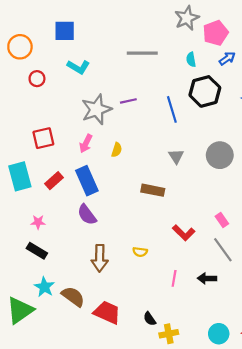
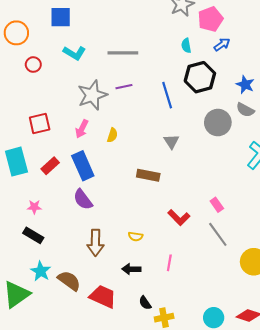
gray line: (142, 53) -> (123, 53), moved
gray circle: (220, 155) -> (218, 123), moved
black arrow: (207, 278) -> (131, 269), moved

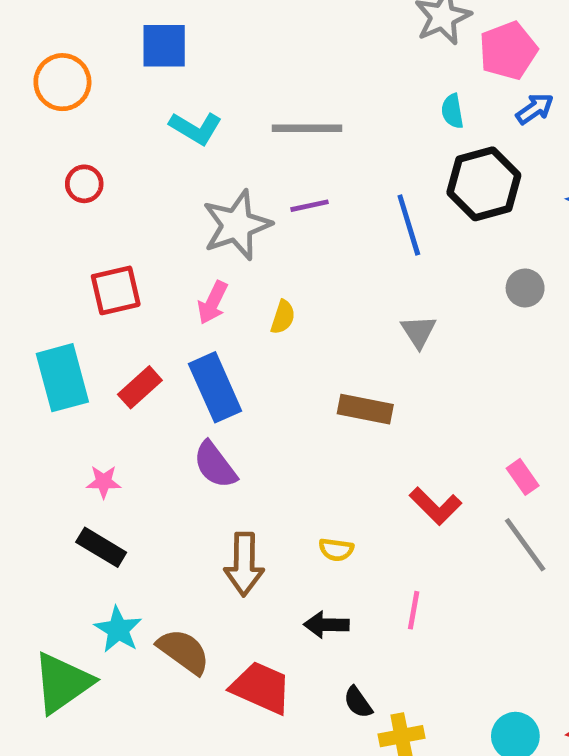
red circle: (33, 65) -> (84, 184), moved
gray circle: (218, 123) -> (525, 288), size x0.6

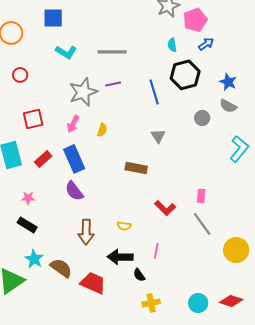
pink rectangle: (523, 477) -> (201, 196), turned 40
black arrow: (326, 625) -> (120, 257), size x1.4
black semicircle: (358, 702) -> (139, 275), moved

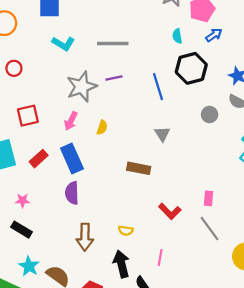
purple semicircle: (74, 191) -> (72, 193), turned 35
black arrow: (120, 257) -> (121, 264), turned 75

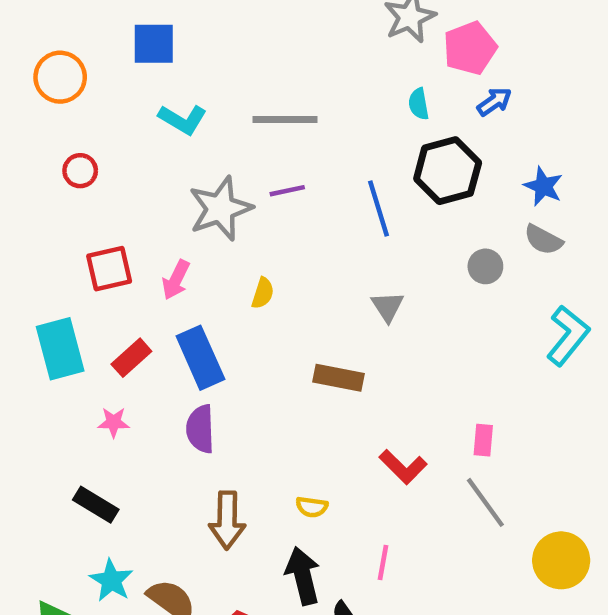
pink arrow: (71, 121) -> (176, 280), moved
pink star: (23, 201) -> (114, 422), moved

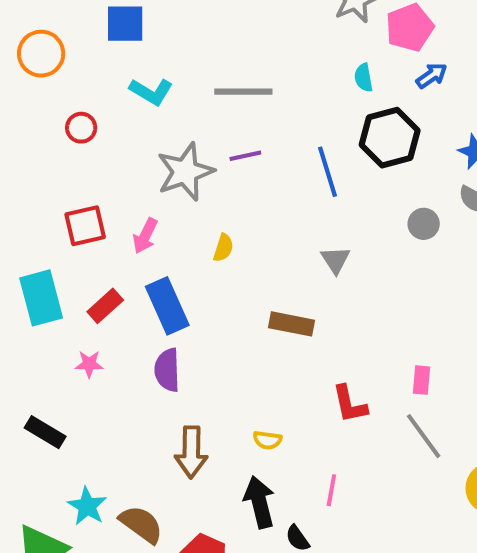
red circle: (80, 171) -> (81, 128), moved
red L-shape: (403, 467) -> (350, 404), turned 33
black rectangle: (96, 505) -> (45, 432), moved

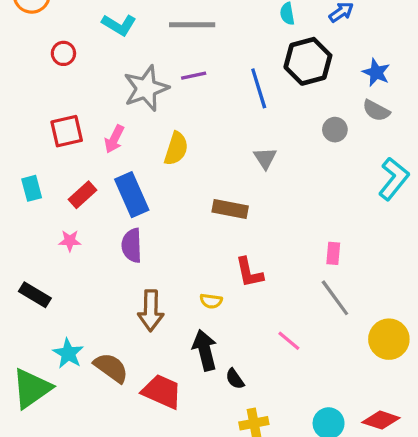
yellow semicircle: (223, 248) -> (176, 149), size x1.5
cyan rectangle: (41, 298) -> (32, 188), size x0.6
red L-shape: (350, 404) -> (249, 272), moved
pink line: (331, 490) -> (289, 341), moved, turned -60

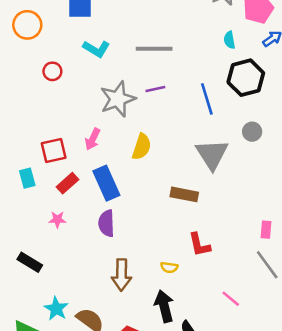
gray circle: (335, 130) -> (252, 132), moved
red square: (67, 131) -> (54, 150), moved
gray triangle: (265, 158) -> (212, 154), size x1.8

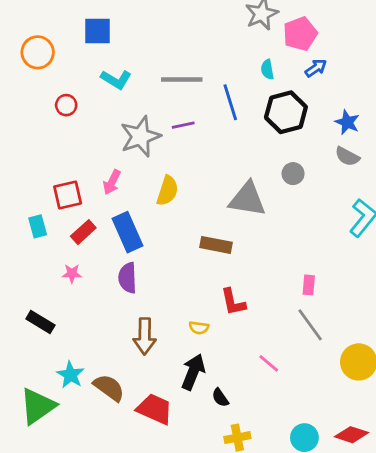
blue line: (207, 99) -> (230, 102), moved
gray triangle: (212, 154) -> (247, 199), turned -48
black arrow: (164, 306) -> (193, 372), turned 36

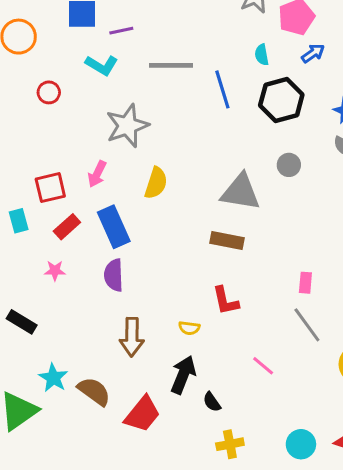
purple line: (183, 125) -> (121, 31), moved
brown rectangle: (216, 245) -> (227, 240), moved
red trapezoid: (155, 409) -> (142, 414), turned 105

